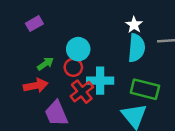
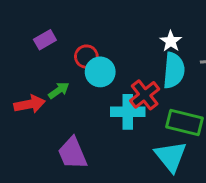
red circle: (73, 67) -> (86, 57), moved
red arrow: (36, 86) -> (30, 104), moved
red cross: (82, 92) -> (145, 95), moved

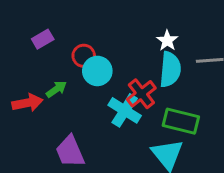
cyan cross: (128, 112) -> (125, 110), turned 32

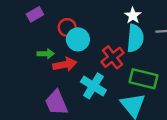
green arrow: (56, 89) -> (46, 54), turned 35
red arrow: (27, 103) -> (65, 64), moved
cyan cross: (125, 110) -> (93, 86), moved

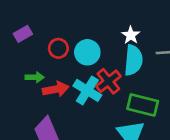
cyan circle: (78, 39) -> (87, 52), moved
cyan cross: (93, 86) -> (87, 90), moved

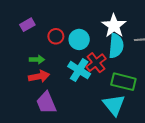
white star: (131, 35) -> (114, 26), size x1.6
red arrow: (56, 89) -> (39, 76), moved

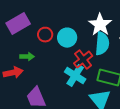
purple rectangle: (27, 25) -> (18, 24), size x1.6
cyan cross: (79, 70) -> (75, 76), moved
red arrow: (39, 76) -> (13, 73), moved

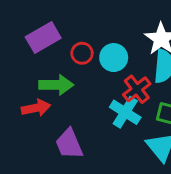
green arrow: (27, 57) -> (56, 85), size x1.6

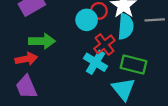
red circle: (82, 53) -> (99, 11), moved
purple trapezoid: (69, 144) -> (26, 87), moved

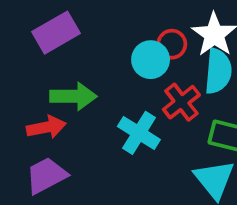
cyan cross: (96, 62) -> (139, 133), moved
purple trapezoid: (26, 87) -> (46, 175), turned 85

